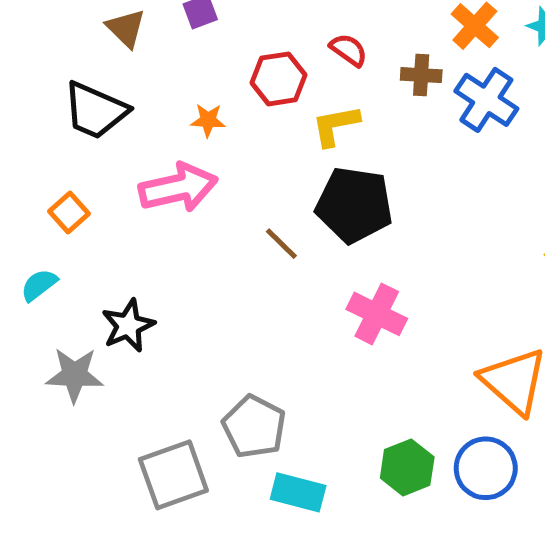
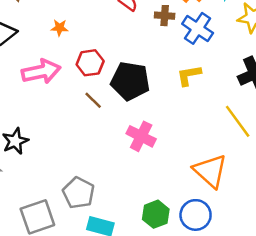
red hexagon: (279, 79) -> (90, 63), moved
orange star: (208, 120) -> (60, 28), moved
yellow L-shape: (336, 125) -> (189, 75), moved

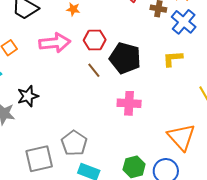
pink cross: (141, 136) -> (129, 103), turned -30

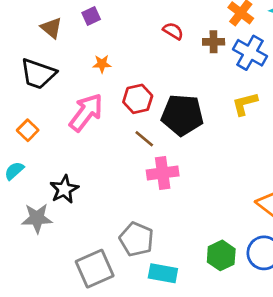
pink arrow: (55, 43) -> (86, 112), turned -36
pink cross: (129, 103) -> (163, 173), moved

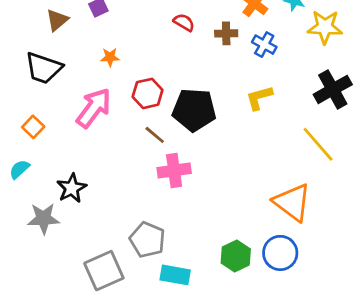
brown triangle: (51, 28) -> (57, 20), turned 40
blue cross: (250, 53) -> (264, 45), size x0.7

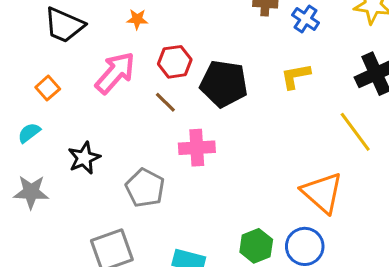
brown line: (155, 135) -> (165, 102), moved
gray star: (43, 218) -> (31, 192), moved
gray pentagon: (147, 240) -> (145, 188), moved

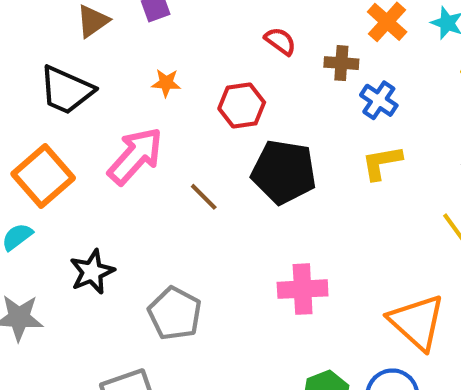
blue cross: (306, 19) -> (379, 100), moved
red hexagon: (175, 62) -> (242, 106), moved
orange square: (48, 88) -> (43, 176), size x1.8
pink cross: (197, 148) -> (303, 289), moved

